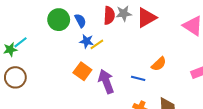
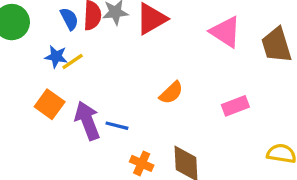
blue semicircle: (80, 21) -> (69, 19), moved
blue line: (138, 78) -> (117, 126), moved

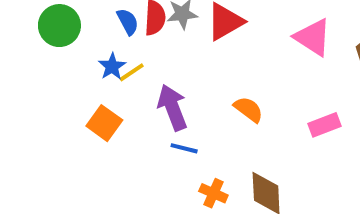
blue star: (56, 57) -> (112, 66), turned 30
orange semicircle: (171, 93) -> (249, 109), turned -100
purple arrow: (87, 121) -> (172, 107), moved

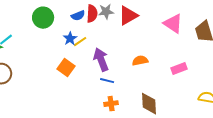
blue semicircle: (128, 22) -> (78, 16), turned 96
orange semicircle: (249, 109) -> (140, 61), turned -49
orange cross: (213, 193) -> (111, 104), moved, turned -32

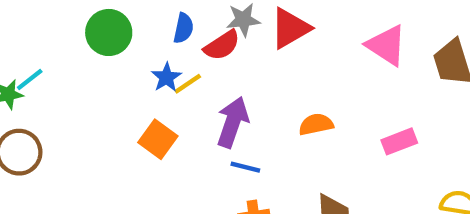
red semicircle: (92, 14) -> (222, 45), moved, turned 54
blue semicircle: (78, 16) -> (183, 28), turned -56
purple arrow: (101, 60) -> (233, 122), turned 40

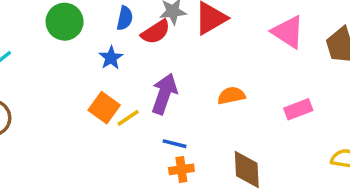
yellow line: (188, 84) -> (128, 118), moved
blue line: (245, 167) -> (175, 144), moved

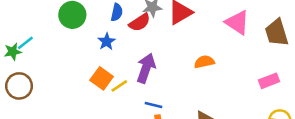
orange semicircle: (231, 96) -> (204, 62), moved
pink rectangle: (298, 109) -> (269, 81), moved

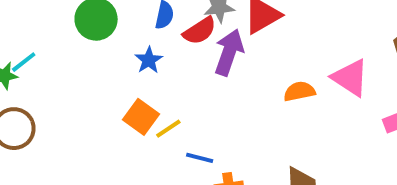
pink triangle: (237, 22) -> (350, 78), moved
purple arrow: (146, 68) -> (229, 52), moved
blue line: (154, 105) -> (200, 158), moved

